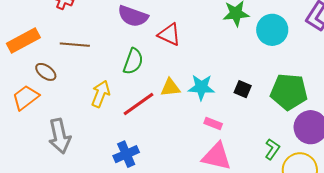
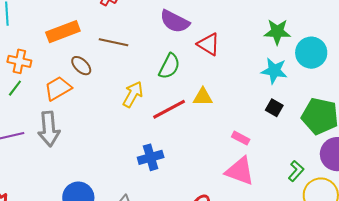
cyan star: (201, 87) -> (274, 71), moved
gray arrow: (60, 136) -> (49, 129), moved

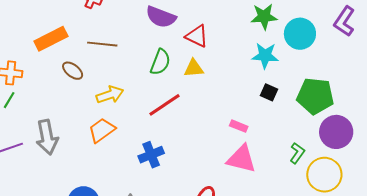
orange trapezoid: (58, 88) -> (102, 130), moved
yellow arrow: (133, 94) -> (110, 95), moved, turned 48
yellow triangle: (203, 97) -> (194, 68), moved

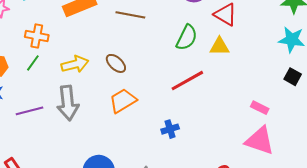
brown ellipse: (73, 71) -> (116, 63), moved
yellow arrow: (110, 95) -> (75, 64), moved
blue cross: (151, 155) -> (170, 129), size x0.7

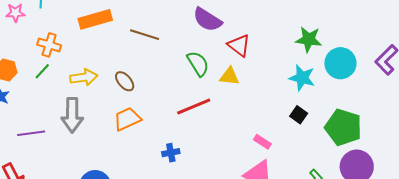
green semicircle: (187, 37) -> (198, 64), turned -64
purple line: (29, 111) -> (31, 133), moved

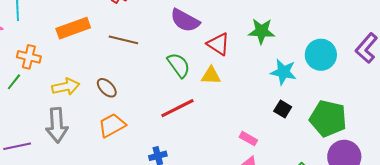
green star: (309, 39) -> (261, 31), moved
green line: (42, 71) -> (14, 82), moved

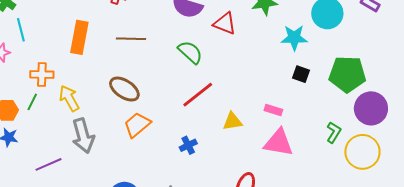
orange rectangle: (73, 28) -> (79, 37), turned -48
yellow triangle: (211, 76) -> (232, 121), moved
yellow arrow: (66, 87) -> (69, 98), moved, turned -96
brown ellipse: (107, 88) -> (124, 89), size x1.4

